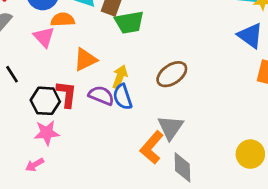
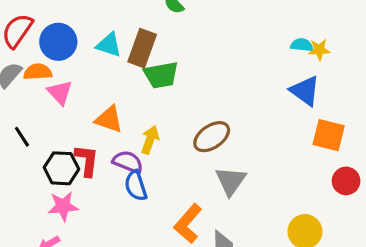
orange semicircle: (63, 20) -> (38, 72), moved
orange triangle: (85, 60) -> (109, 119), turned 45
blue semicircle: (123, 97) -> (136, 186), moved
gray triangle: (170, 127) -> (231, 181), moved

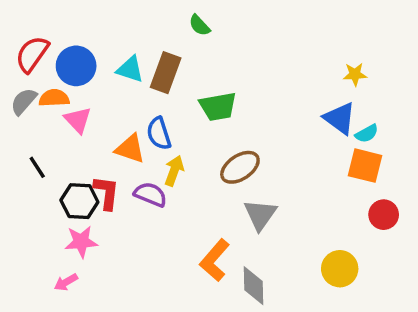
cyan semicircle: (302, 45) -> (367, 134), moved, turned 145
green trapezoid: (161, 75) -> (218, 106), moved
blue semicircle: (136, 186) -> (159, 134), moved

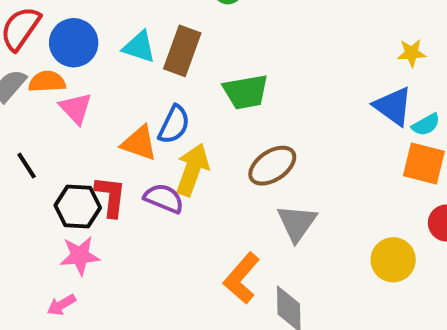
blue semicircle: (159, 134) -> (174, 125), turned -136
yellow arrow: (174, 171) -> (192, 170), size x1.4
yellow circle: (340, 269) -> (393, 260), moved

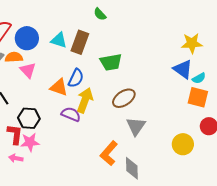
yellow star: (412, 53) -> (192, 43), size x1.5
red L-shape: (111, 196) -> (15, 134), moved
pink arrow: (61, 305) -> (16, 158), moved, turned 40

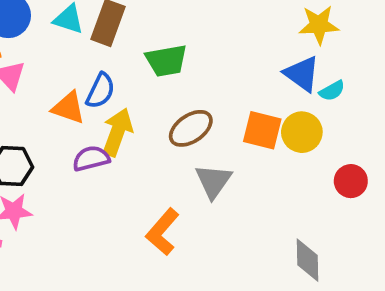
orange square: (198, 97) -> (262, 130), moved
purple semicircle: (71, 114) -> (91, 158), turned -36
yellow circle: (183, 144) -> (302, 132), moved
gray diamond: (132, 168) -> (308, 260), moved

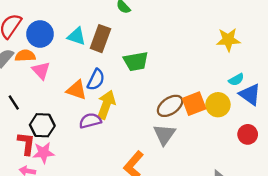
blue triangle: (302, 74) -> (250, 94), moved
brown ellipse: (191, 128) -> (170, 106), moved
orange square: (262, 130) -> (194, 104), turned -35

